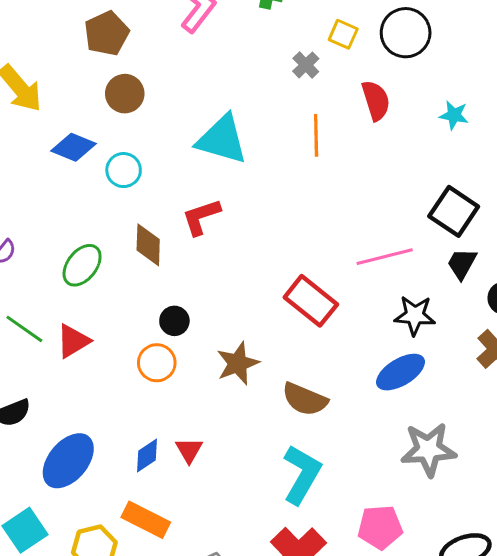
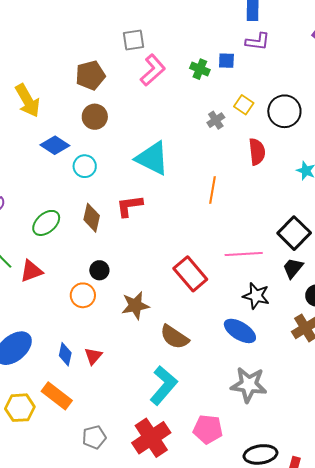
orange line: (316, 135) -> (213, 190), moved
blue ellipse: (401, 372) -> (240, 331), turned 52
blue diamond: (147, 456) -> (65, 354), turned -55

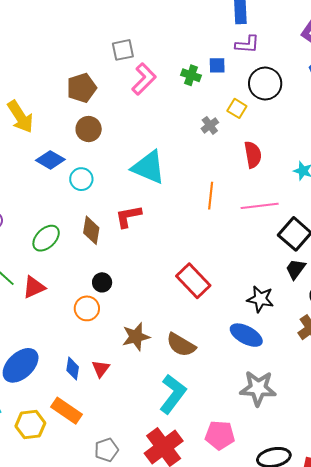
black circle: (284, 111) -> (265, 84), moved
pink line: (244, 254) -> (260, 206), moved
brown star: (135, 306) -> (136, 337), moved

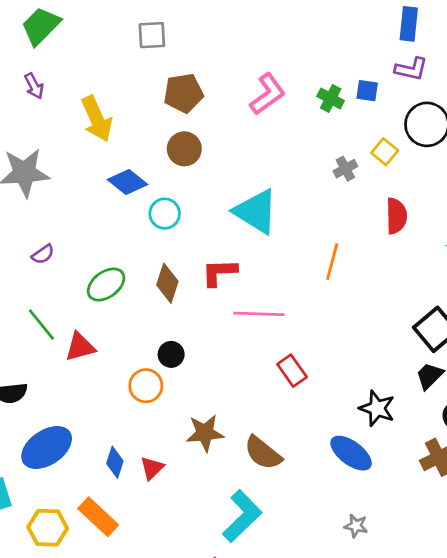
gray square: (123, 50) -> (152, 35), moved
pink line: (260, 206) -> (259, 314), moved
red rectangle: (193, 281) -> (292, 371), size x0.7
gray star: (258, 388) -> (356, 526), size x0.5

